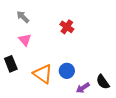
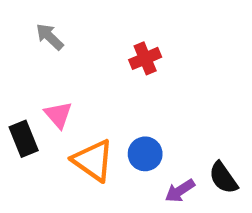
red cross: (67, 27) -> (145, 58), turned 32
pink triangle: (25, 40) -> (58, 115), moved

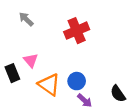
red cross: (145, 58) -> (77, 31), size x1.5
purple arrow: (180, 191) -> (85, 101), moved, turned -105

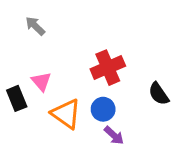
red cross: (77, 31) -> (108, 68), moved
black semicircle: (118, 94) -> (159, 94), moved

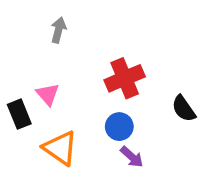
gray arrow: (35, 26) -> (58, 30), moved, turned 60
orange triangle: (66, 114) -> (60, 148), moved

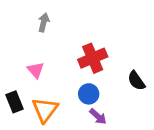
black rectangle: (19, 114) -> (15, 102), moved
orange triangle: (60, 148) -> (45, 110), turned 32

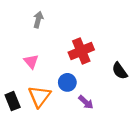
blue circle: (89, 94) -> (67, 82), moved
black rectangle: (15, 102) -> (13, 101), moved

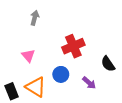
orange triangle: (39, 96) -> (36, 87), turned -35
purple arrow: (86, 102) -> (89, 83), moved

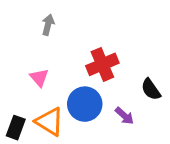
blue circle: (61, 74) -> (85, 104), size x1.5
black rectangle: (12, 91) -> (16, 128), turned 42

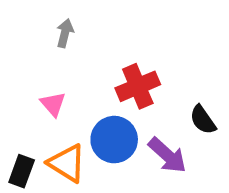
purple arrow: (124, 116) -> (167, 155), size x1.5

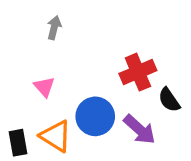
red cross: (138, 86) -> (138, 72), moved
black rectangle: (22, 171) -> (18, 143), turned -30

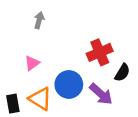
pink triangle: (44, 87) -> (32, 63), turned 35
black semicircle: (169, 100) -> (122, 73), turned -114

